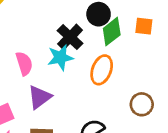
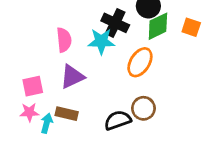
black cross: (70, 37) -> (115, 23), turned -30
brown circle: (142, 104) -> (143, 108), moved

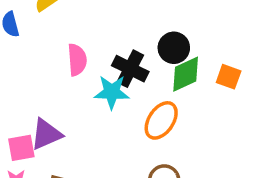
pink semicircle: (64, 40) -> (77, 60), moved
purple triangle: (72, 77) -> (46, 134), moved

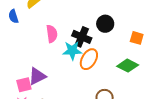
green diamond: (186, 74) -> (128, 66), moved, turned 55
orange ellipse: (161, 120) -> (89, 59), moved

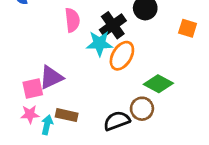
black cross: (82, 37) -> (113, 25), turned 30
green diamond: (128, 66) -> (158, 84), moved

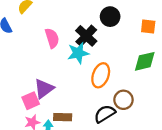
orange ellipse: (122, 56) -> (101, 75), moved
green diamond: (158, 84) -> (145, 61), moved, turned -30

